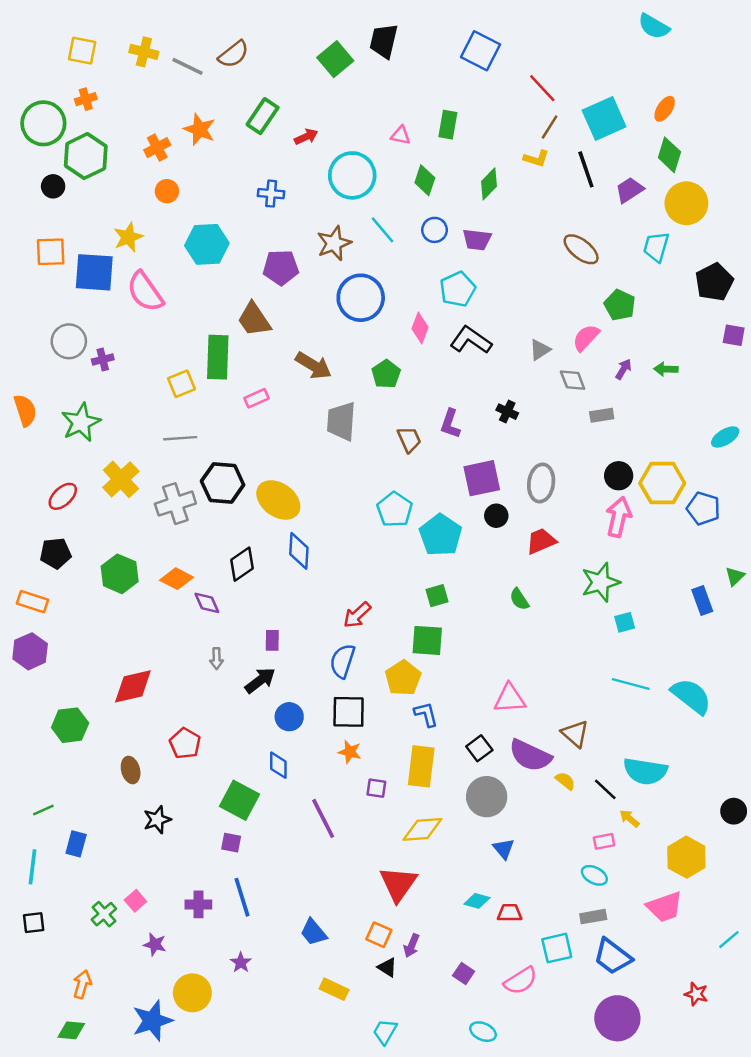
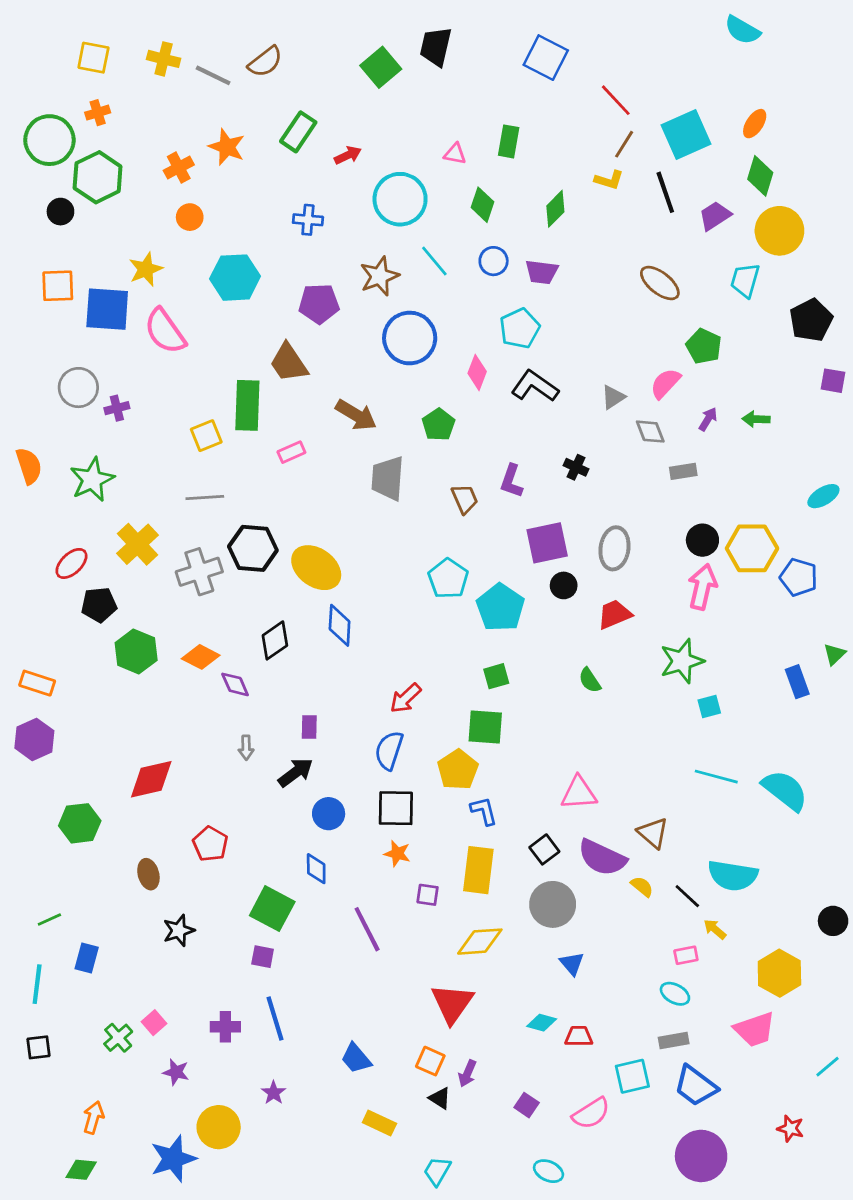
black pentagon: (55, 553) -> (99, 605), moved

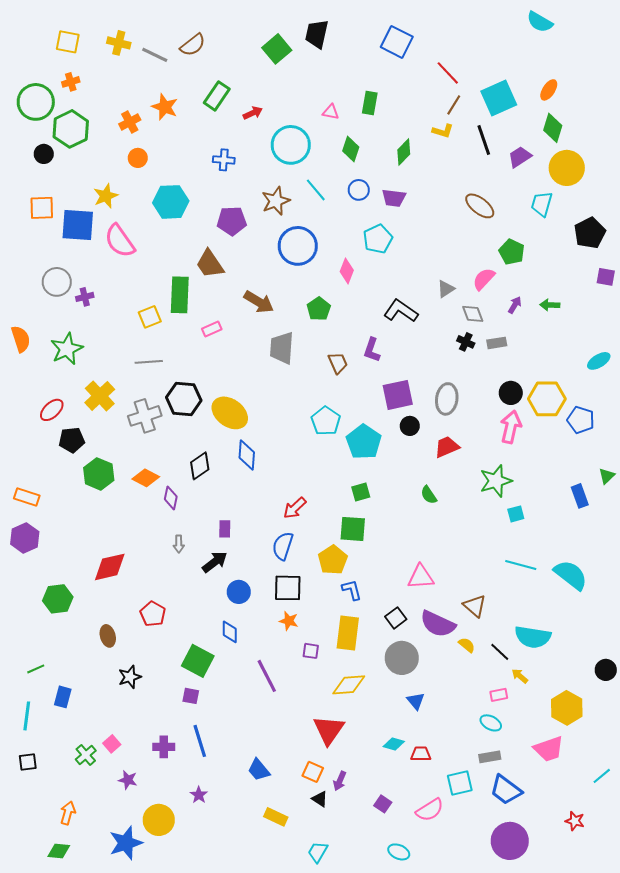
black L-shape: (535, 386) -> (401, 311), moved
black cross: (576, 467) -> (466, 342), moved
purple diamond: (235, 684) -> (171, 498), turned 35

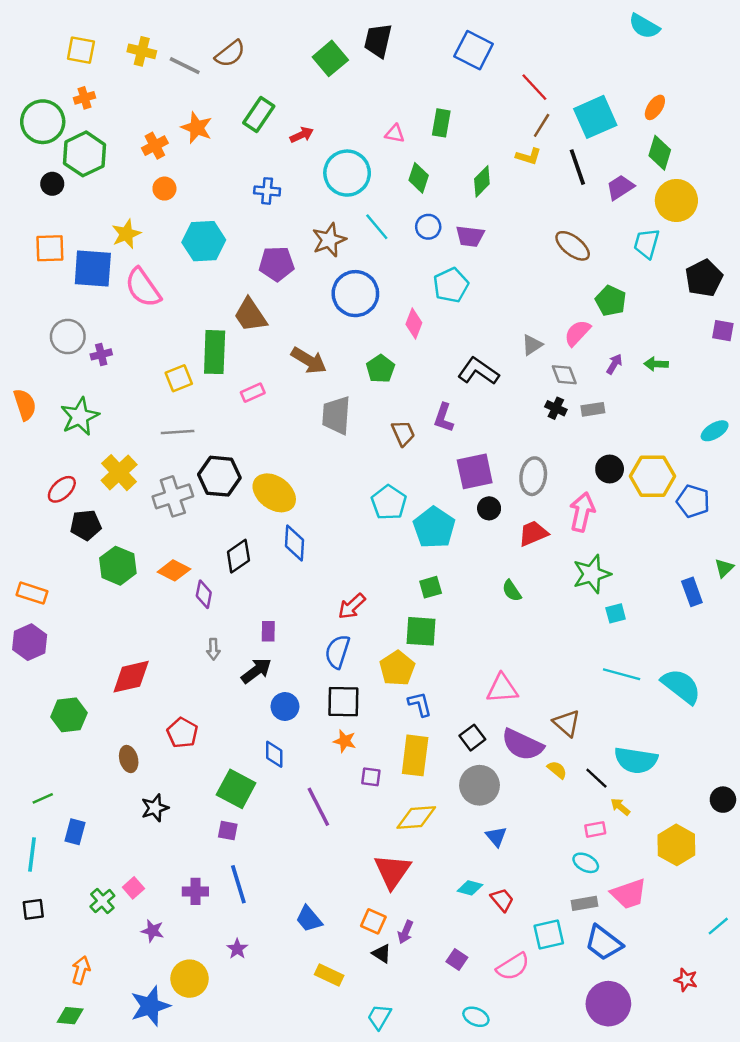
pink arrow: (511, 427) -> (582, 512), moved
pink trapezoid: (549, 749) -> (629, 894), moved
red trapezoid: (421, 754) -> (502, 900), turned 50

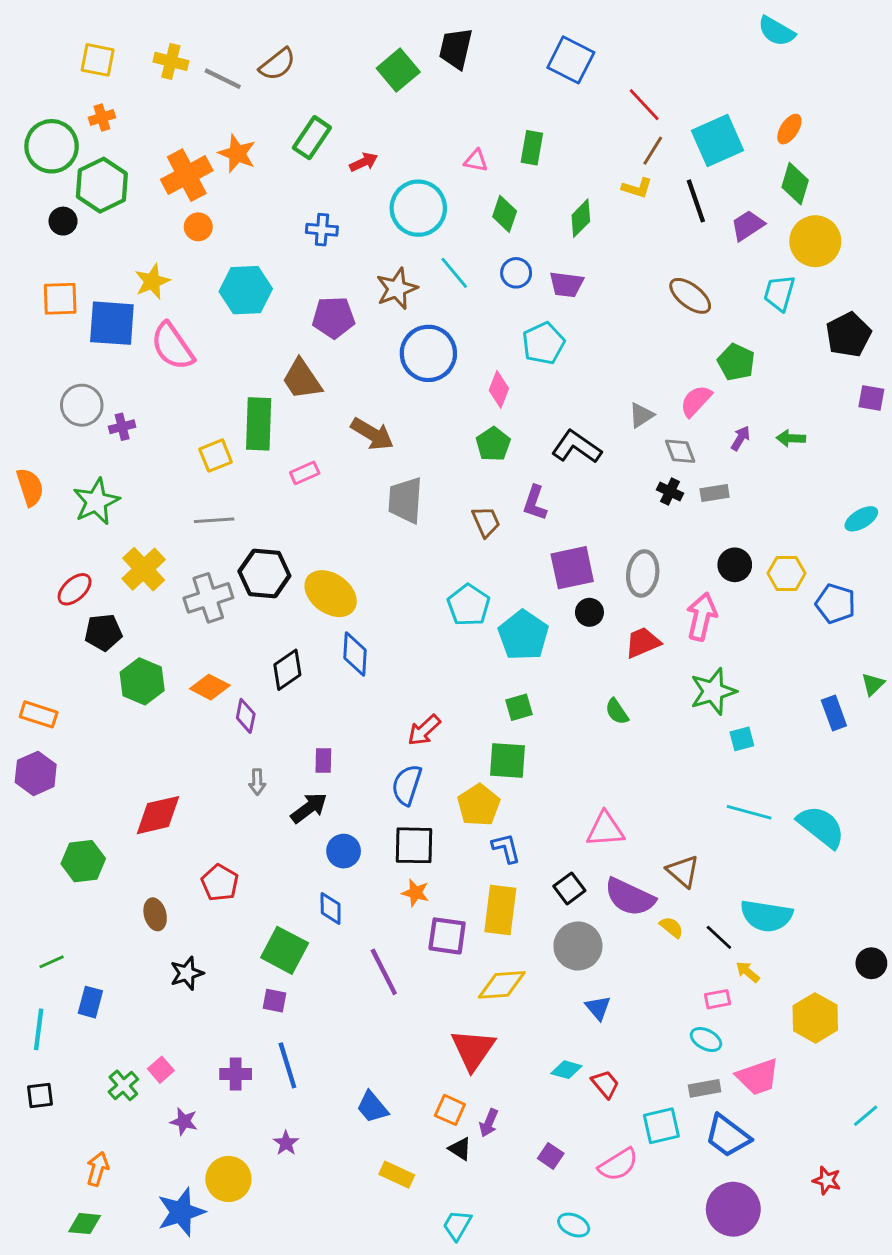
orange cross: (155, 146) -> (187, 175), size x1.6
green pentagon: (380, 369) -> (493, 444), moved
yellow hexagon: (653, 476) -> (787, 573), size x0.7
purple square: (371, 777) -> (447, 936), size x1.6

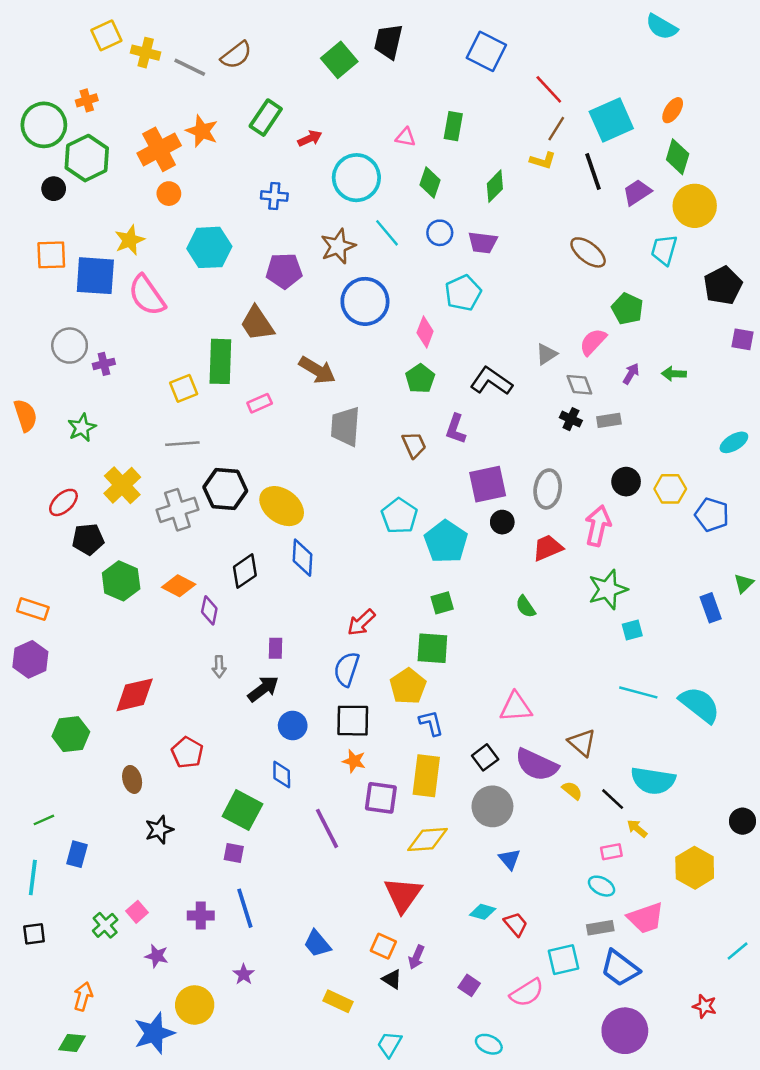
yellow square: (98, 60) -> (106, 35), moved, turned -36
green star: (96, 502) -> (82, 428), size x0.7

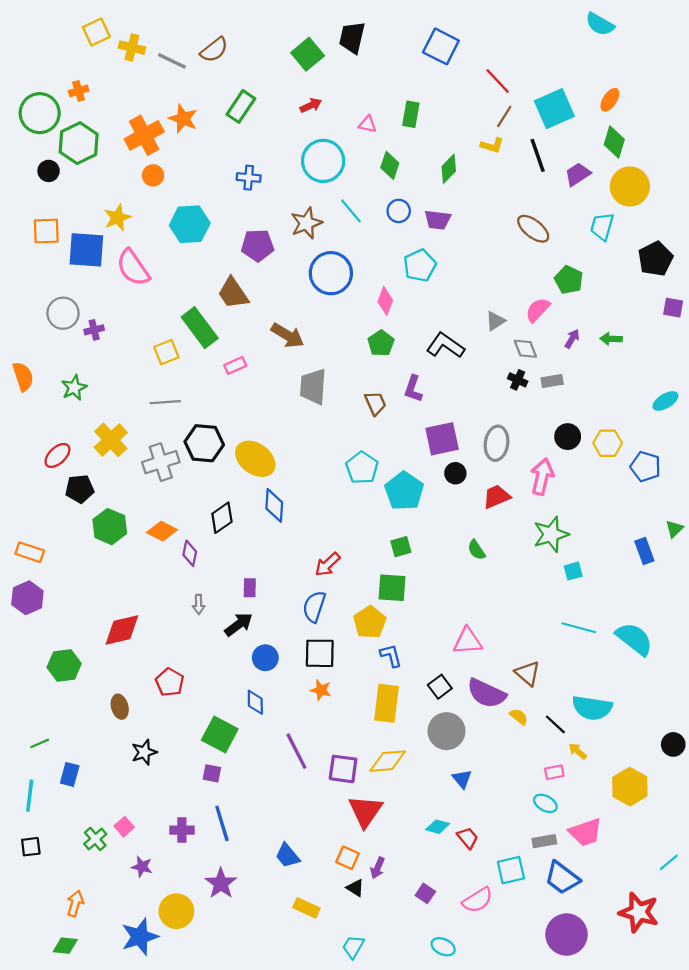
red arrow: (310, 138) -> (311, 105), moved
green rectangle: (220, 361) -> (200, 328), turned -39
purple square: (381, 798) -> (343, 769), moved
purple star: (244, 974) -> (221, 883), size x1.6
red star: (705, 1006) -> (639, 912), size x1.8

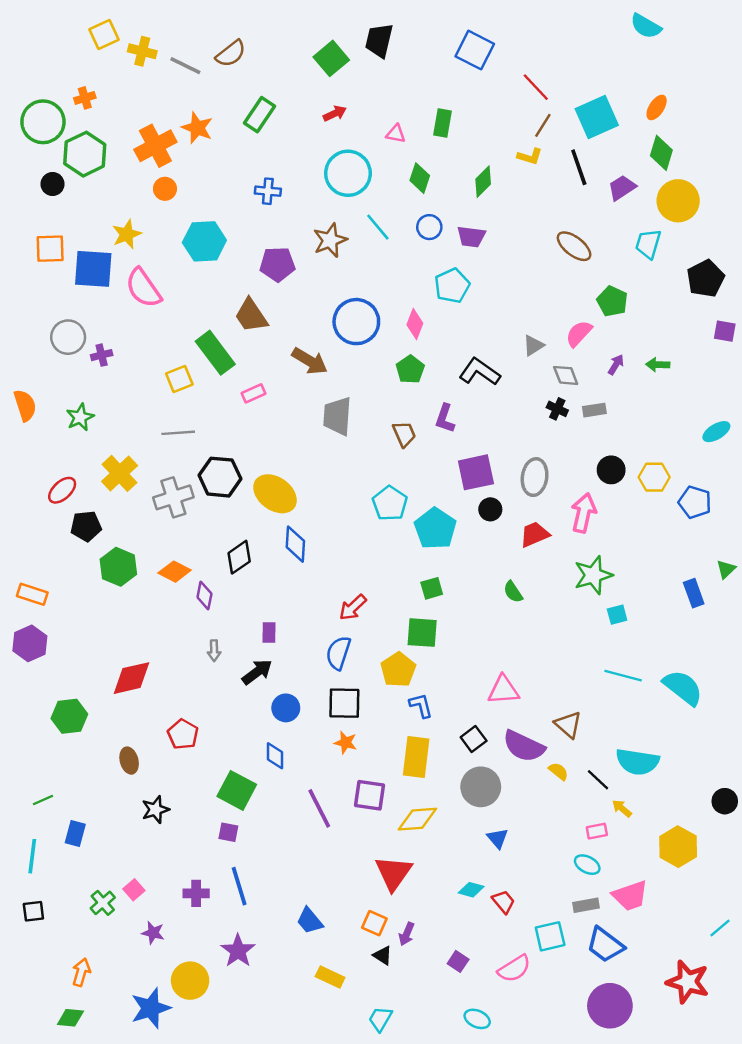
blue circle: (331, 273) -> (356, 322), moved
purple square: (343, 769) -> (370, 795), moved

